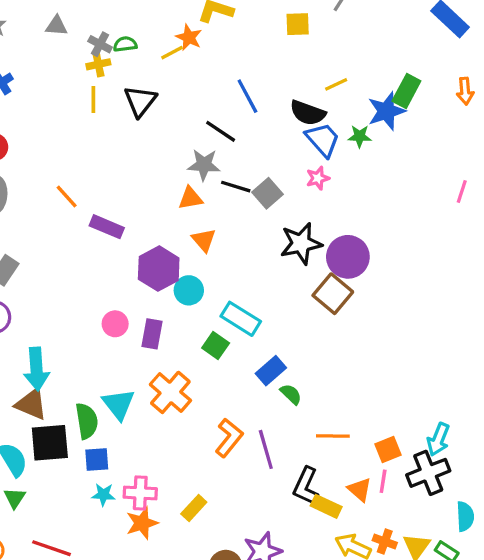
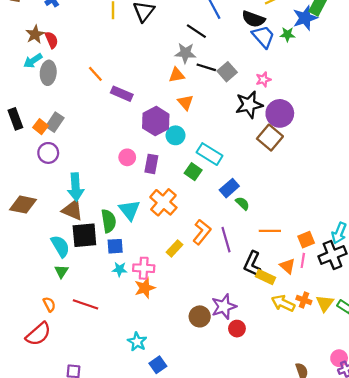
pink star: (318, 178) -> (263, 79), moved
yellow rectangle: (194, 508) -> (174, 248), moved

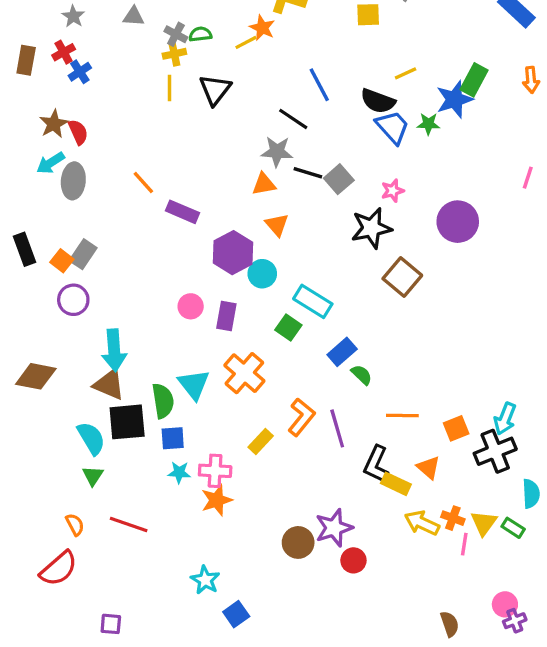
purple circle: (280, 113) -> (458, 222), moved
pink line: (303, 260) -> (464, 544), moved

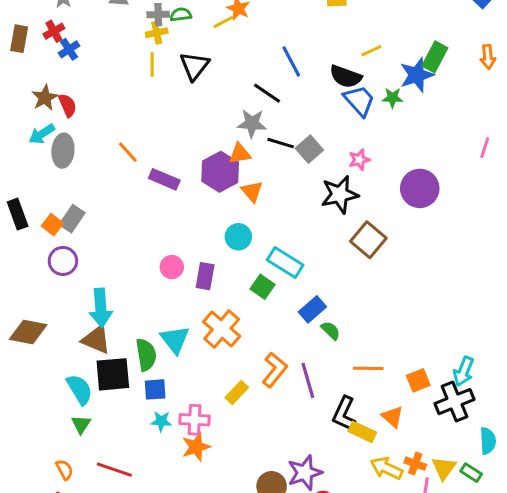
gray cross: (176, 34) -> (158, 15), turned -30
purple hexagon: (233, 253) -> (220, 172), moved

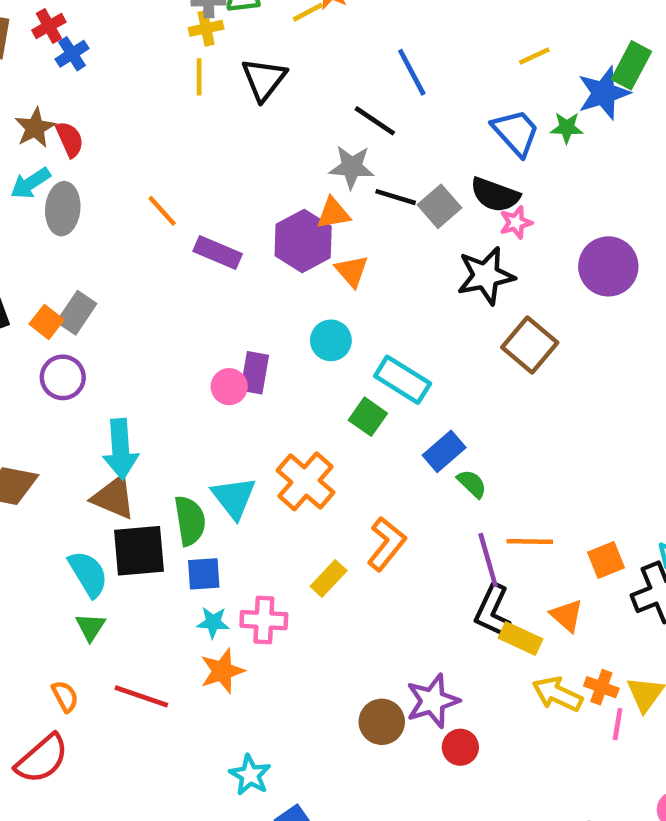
black semicircle: (346, 77) -> (495, 195), moved
purple rectangle: (205, 276) -> (255, 373), moved
purple line: (308, 380) -> (488, 560), moved
orange star: (196, 447) -> (222, 671), moved

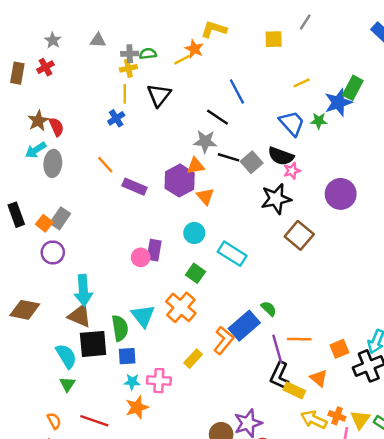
blue cross: (72, 54) -> (116, 118), moved
green square: (368, 417) -> (196, 273), moved
blue rectangle: (444, 451) -> (244, 326), moved, size x1.4

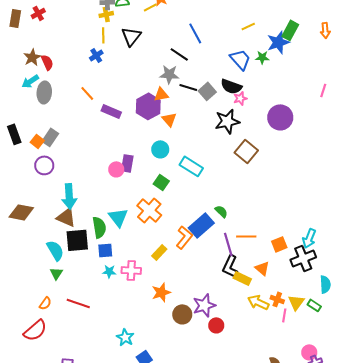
orange star: (137, 407) -> (161, 292), moved
orange semicircle: (54, 421) -> (45, 303), turned 64

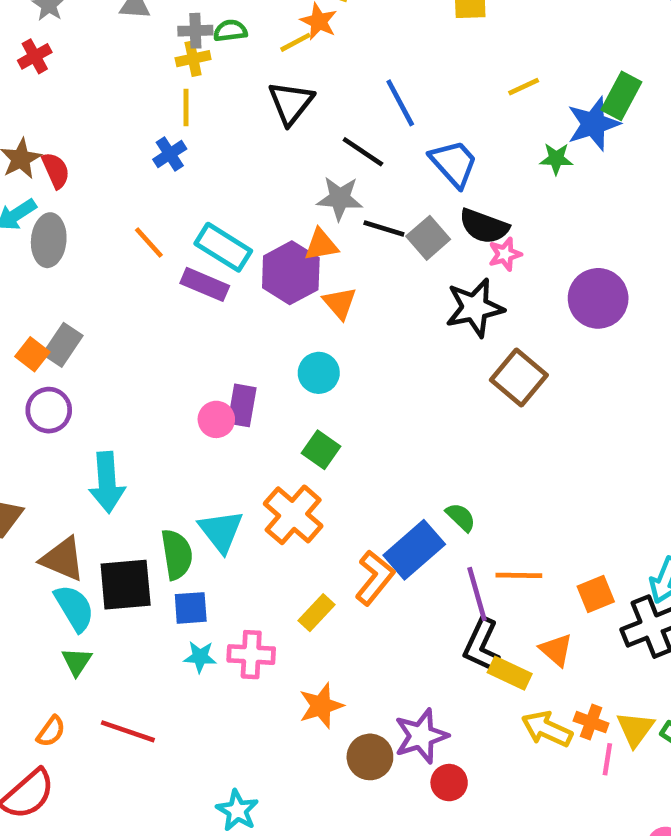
black triangle: (131, 36) -> (291, 103), moved
blue trapezoid: (240, 59) -> (454, 163), moved
cyan rectangle: (191, 166) -> (223, 247), moved
brown triangle: (66, 217) -> (63, 559), moved

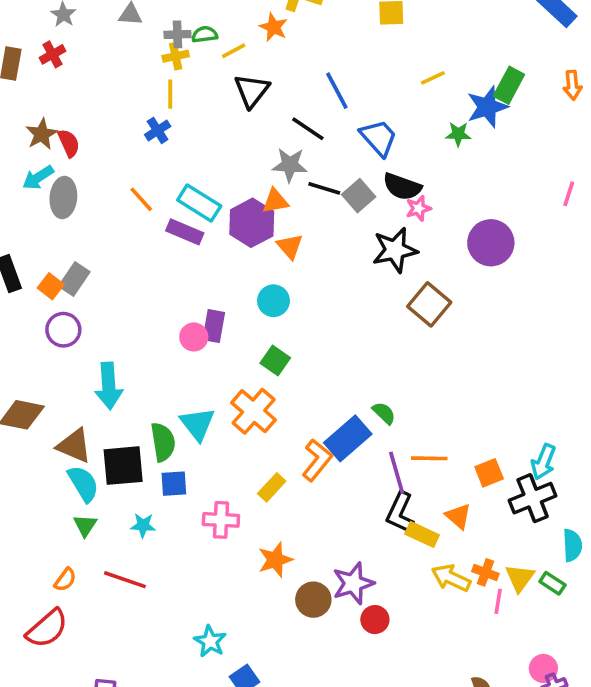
yellow line: (295, 42) -> (234, 51), moved
cyan star: (200, 657) -> (143, 525), moved

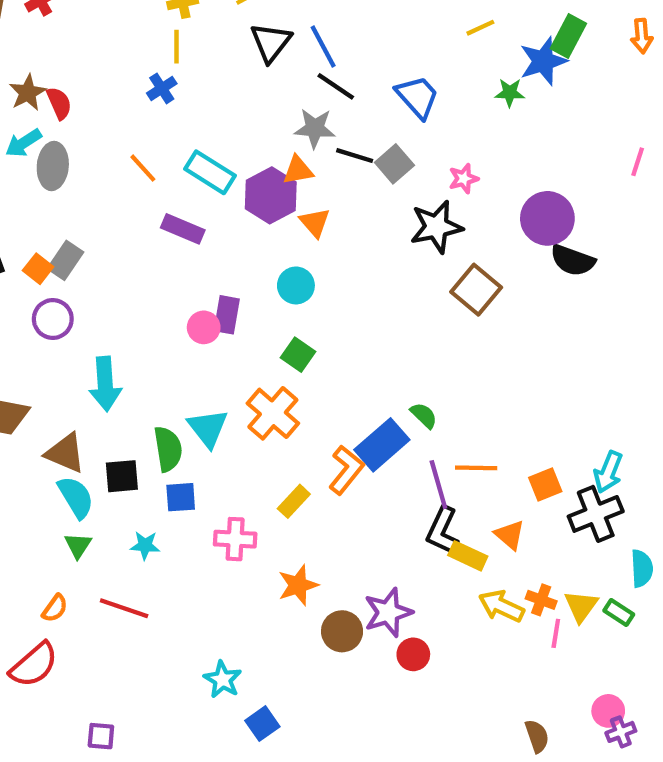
blue line: (337, 91) -> (323, 47), moved
black semicircle: (402, 187) -> (573, 260), moved
purple rectangle: (185, 232) -> (183, 229), moved
black square: (123, 466) -> (122, 476), size x0.7

